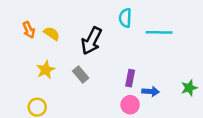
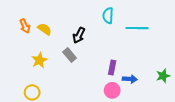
black arrow: (91, 41) -> (79, 35), size x0.7
gray rectangle: (81, 75) -> (70, 55), moved

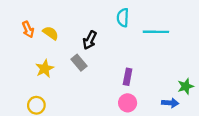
blue arrow: (130, 79) -> (170, 103), moved

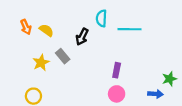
cyan semicircle: (123, 18) -> (101, 18), moved
cyan line: (156, 32) -> (130, 29), moved
gray rectangle: (79, 63) -> (63, 56), moved

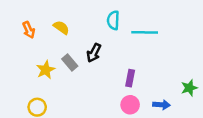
yellow semicircle: (46, 30) -> (61, 27), moved
black arrow: (82, 37) -> (94, 53), moved
blue arrow: (155, 94) -> (161, 105), moved

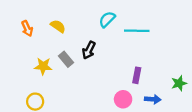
cyan semicircle: (113, 20) -> (107, 19), turned 42
yellow star: (46, 70) -> (43, 66), turned 30
purple rectangle: (130, 78) -> (137, 75), moved

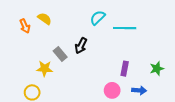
yellow semicircle: (58, 26) -> (45, 19), moved
yellow star: (43, 66) -> (45, 69), moved
green star: (179, 83) -> (157, 69), moved

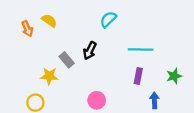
cyan line: (125, 28) -> (141, 49), moved
pink circle: (112, 90) -> (97, 100), moved
blue arrow: (139, 90) -> (154, 100), turned -96

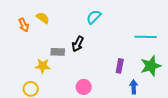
cyan line: (141, 49) -> (146, 37), moved
gray rectangle: (67, 60) -> (58, 52), turned -48
green star: (174, 76) -> (151, 66), size x1.5

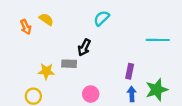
gray rectangle: (58, 52) -> (69, 64), moved
green star: (151, 66) -> (157, 90), moved
blue arrow: (134, 87) -> (132, 94), moved

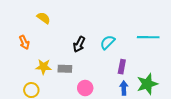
cyan semicircle: (101, 18) -> (108, 42), moved
orange arrow: (26, 27) -> (24, 42), moved
gray rectangle: (69, 64) -> (65, 69), moved

